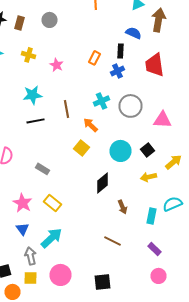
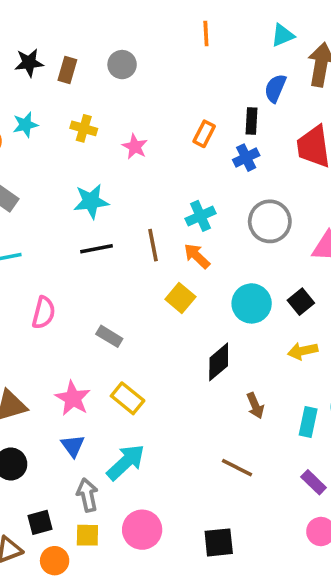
blue semicircle: (134, 33) -> (275, 88), turned -91
cyan cross: (102, 101) -> (200, 216), moved
brown line: (66, 109) -> (153, 245), moved

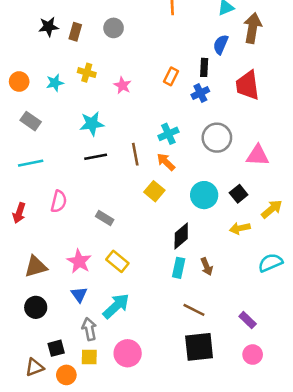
cyan star: (25, 125) -> (55, 83), moved
cyan rectangle: (308, 422) -> (179, 268), moved
black square: (219, 542) -> (199, 347), moved, size x1.4

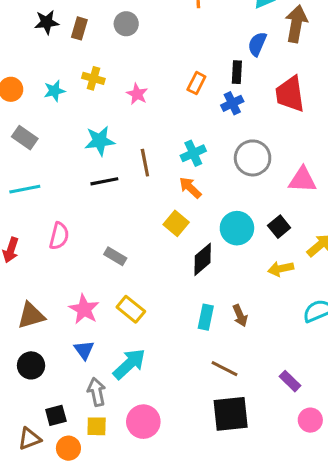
brown line: (135, 154) -> (145, 163), moved
black diamond: (181, 236) -> (203, 259), moved
pink circle: (253, 355) -> (310, 420), moved

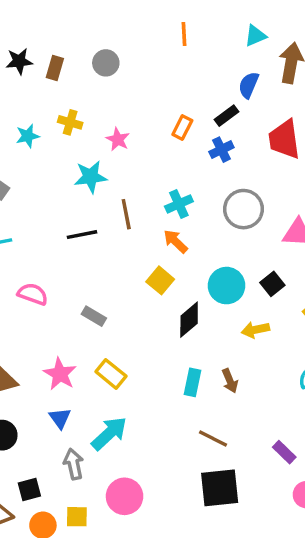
black rectangle: (237, 72) -> (227, 116), turned 50
cyan star: (100, 141) -> (91, 177), moved
pink semicircle: (59, 236) -> (33, 294), turned -84
yellow arrow: (281, 269) -> (255, 330), moved
yellow square: (97, 426) -> (77, 517), moved

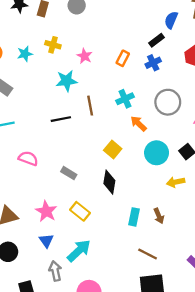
orange rectangle: (182, 127) -> (123, 58), moved
orange arrow: (176, 241) -> (139, 124), moved
black diamond: (189, 320) -> (109, 182), moved, turned -40

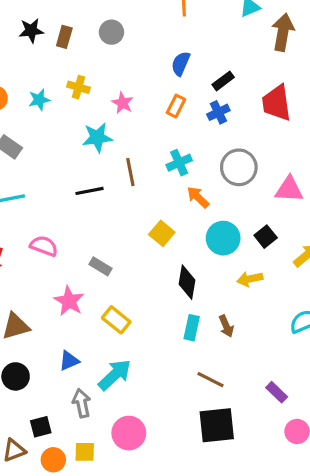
blue semicircle: (171, 20) -> (181, 64), moved
black diamond: (109, 182) -> (187, 282), moved
pink star: (46, 211) -> (69, 301), moved
blue triangle: (46, 241) -> (69, 361), turned 42

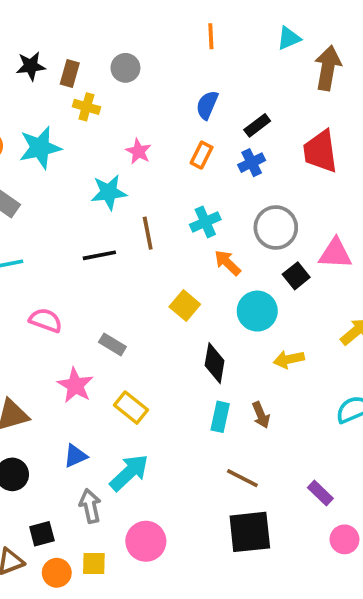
yellow cross: (78, 87) -> (86, 107), moved
cyan star: (39, 100) -> (40, 148), size x1.6
black square: (266, 237) -> (296, 276), moved

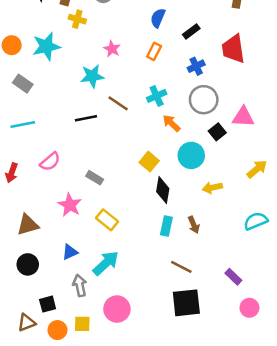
blue cross: (252, 163) -> (196, 66), moved
brown line: (148, 233) -> (118, 103), turned -45
yellow square: (185, 305) -> (149, 162), moved
pink semicircle: (46, 320) -> (50, 162), turned 120

